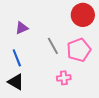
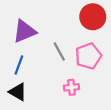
purple triangle: (22, 28) -> (24, 31), size x1.6
blue line: (17, 58) -> (19, 65), turned 42

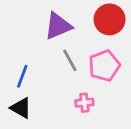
purple triangle: (24, 31) -> (58, 26), moved

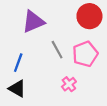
purple triangle: (58, 26) -> (33, 22), moved
pink cross: (84, 103) -> (69, 84), turned -32

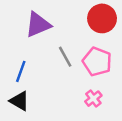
pink pentagon: (85, 54) -> (97, 62), turned -30
pink cross: (69, 84) -> (93, 99), moved

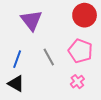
purple triangle: (38, 25) -> (31, 20), turned -45
gray line: (65, 57) -> (49, 57), moved

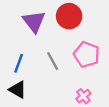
red circle: (85, 15) -> (69, 16), moved
pink cross: (77, 82) -> (83, 96), moved

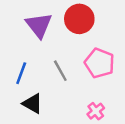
black triangle: (18, 90) -> (33, 104), moved

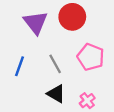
black triangle: (33, 104) -> (56, 94), moved

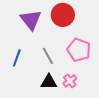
black triangle: (56, 94) -> (49, 82), turned -30
pink cross: (87, 101) -> (70, 81), moved

